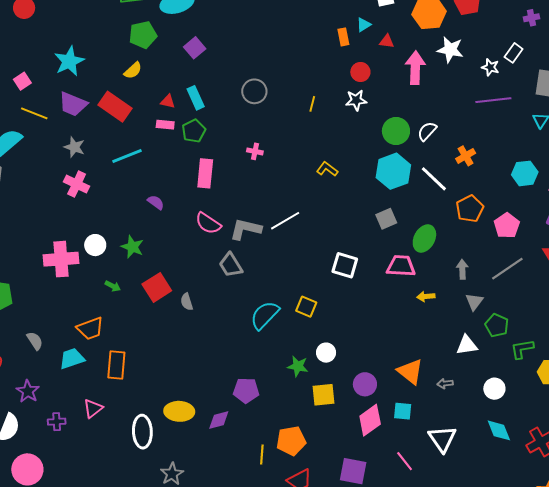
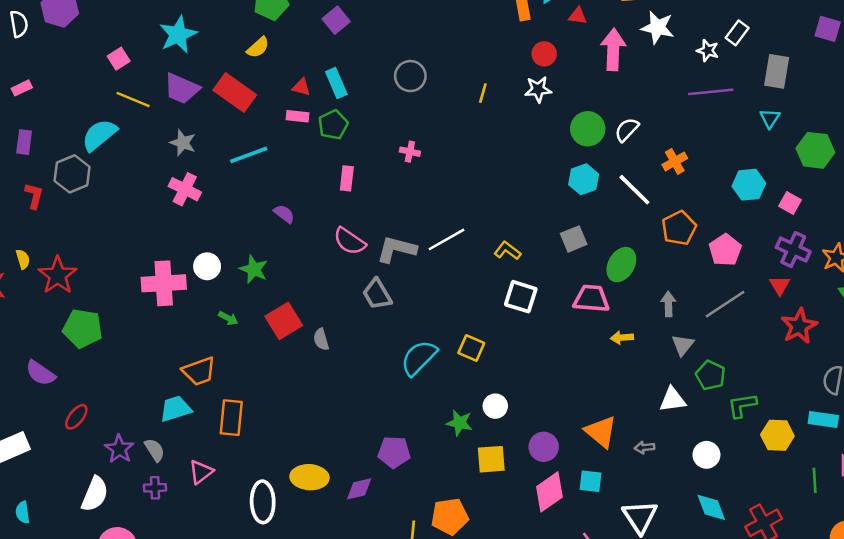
yellow L-shape: (327, 169) -> (507, 251), moved
cyan hexagon: (393, 171) -> (584, 179), size x0.7
pink rectangle: (205, 173) -> (347, 178), size x0.7
gray semicircle: (35, 341) -> (155, 450), moved

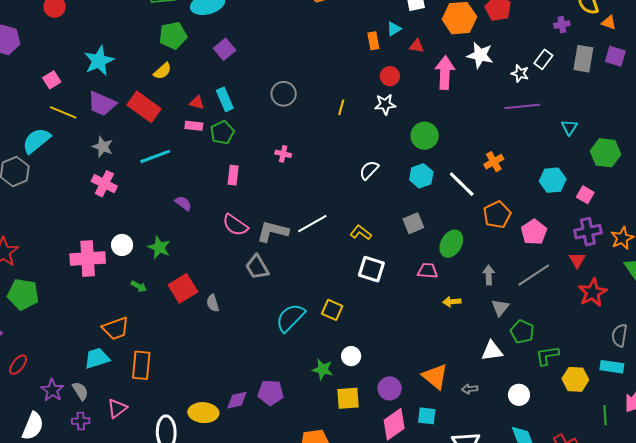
gray rectangle: (777, 71) -> (583, 59), moved
white semicircle: (627, 130) -> (369, 170), moved
purple cross: (793, 250) -> (588, 232), turned -36
pink trapezoid: (591, 299) -> (427, 271), size x0.7
purple diamond: (359, 489) -> (237, 400), moved

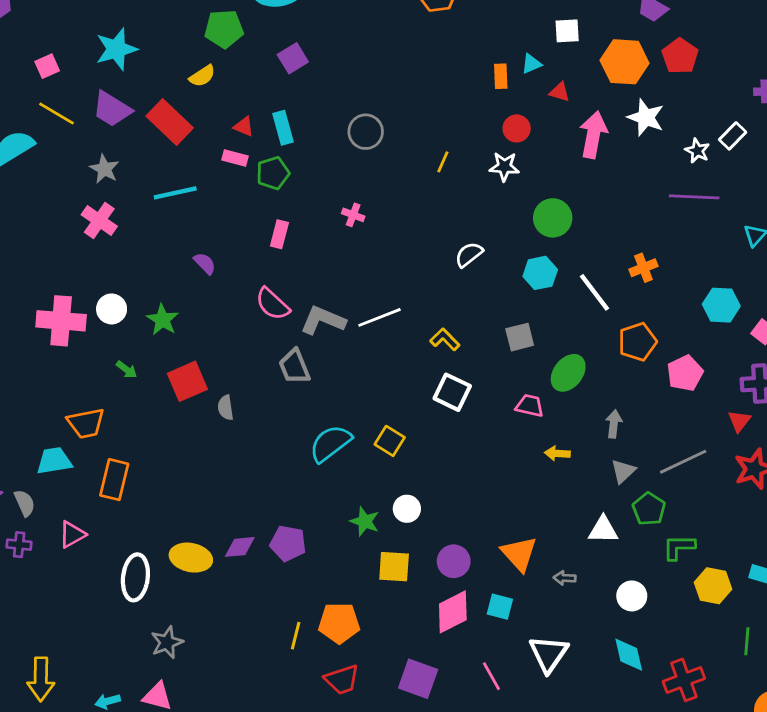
gray line: (534, 275) -> (683, 462), moved

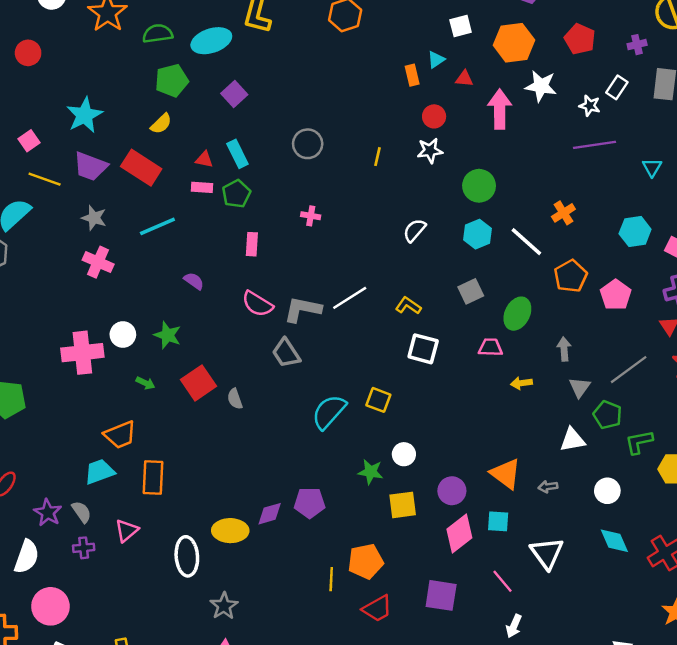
red pentagon: (680, 56) -> (580, 39), moved

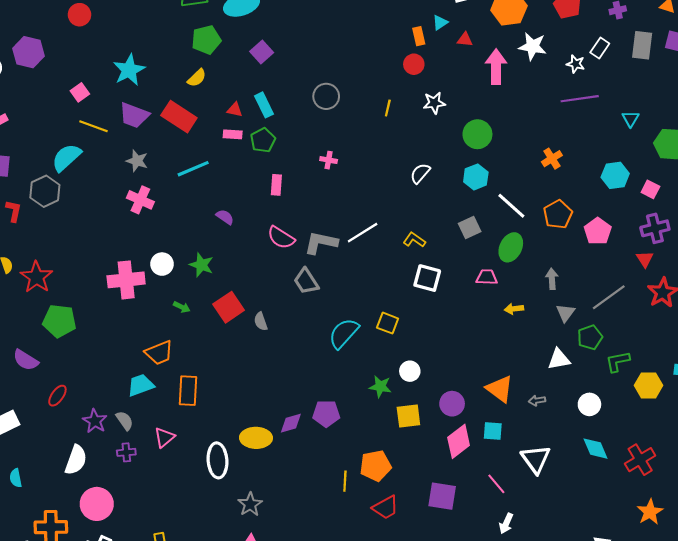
red circle: (434, 116) -> (414, 64), moved
white line: (526, 242) -> (511, 206), moved
green pentagon: (608, 415) -> (590, 337), turned 30

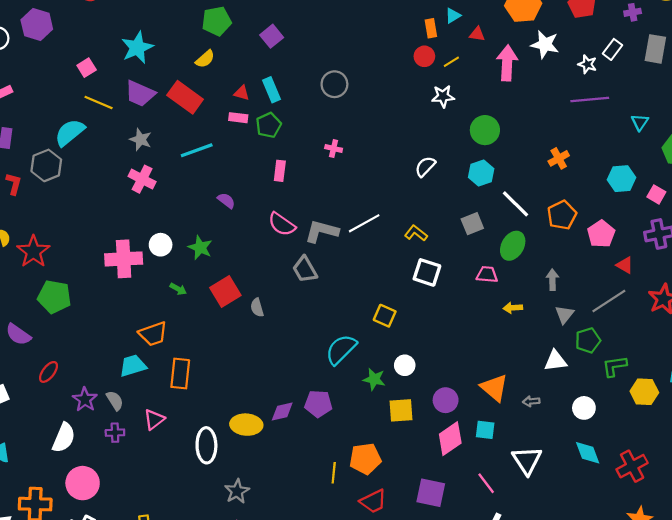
yellow line: (388, 108) -> (451, 62), moved, turned 42
red triangle: (645, 259) -> (625, 265), moved, turned -30
cyan semicircle: (344, 333) -> (341, 349), moved

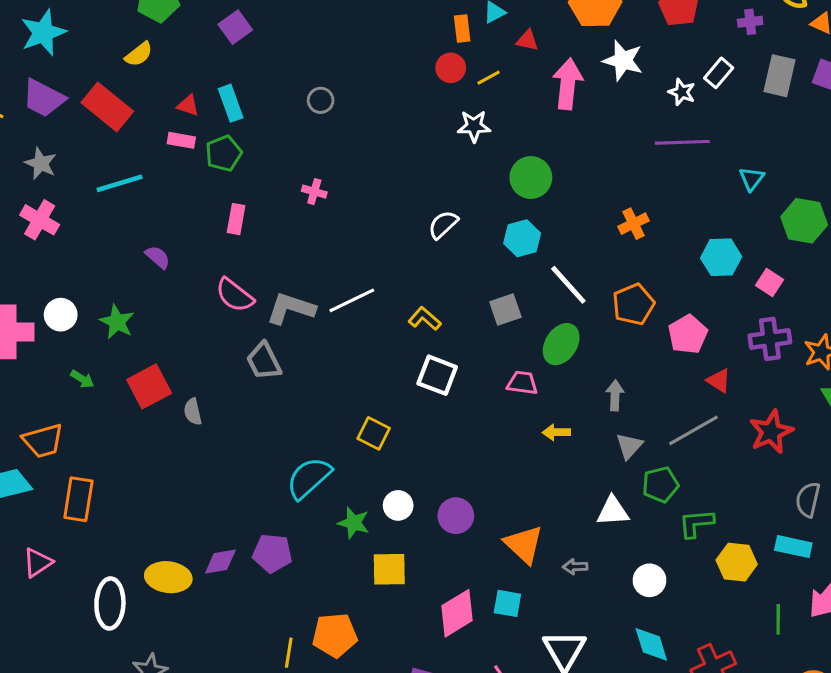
gray circle: (334, 84) -> (321, 100), size x0.7
purple circle: (446, 400) -> (456, 516), moved

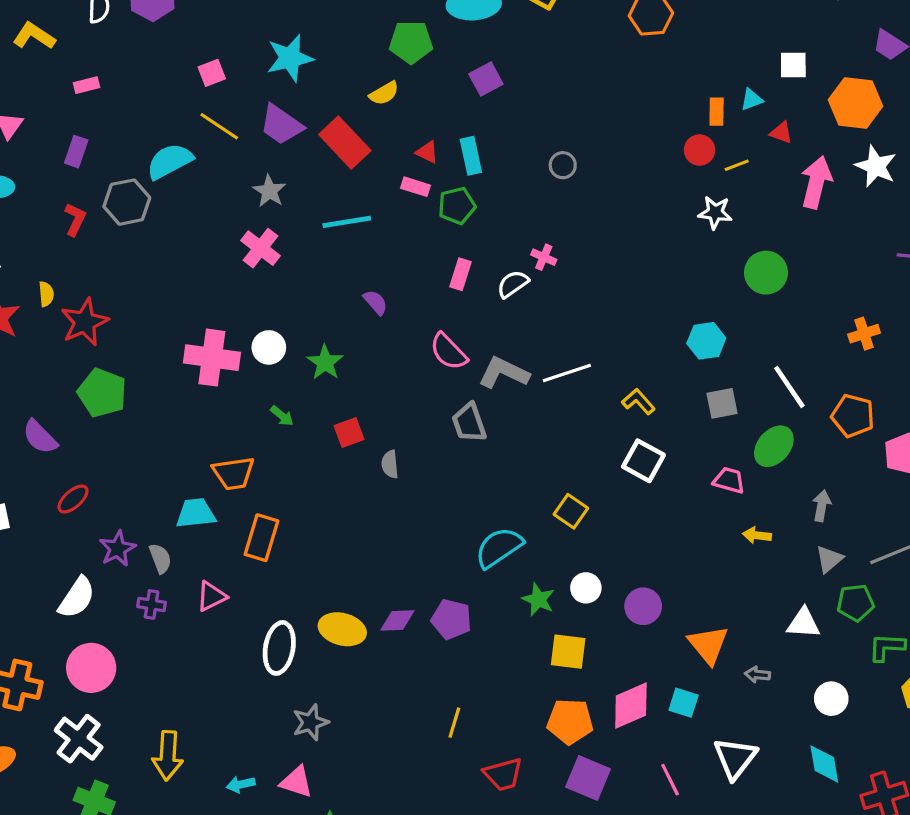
white semicircle: (443, 225) -> (513, 284), moved
cyan hexagon: (522, 238) -> (706, 341), moved
orange pentagon: (633, 304) -> (853, 416), turned 30
red square: (149, 386) -> (349, 433), size x0.7
orange pentagon: (335, 635) -> (570, 721), moved

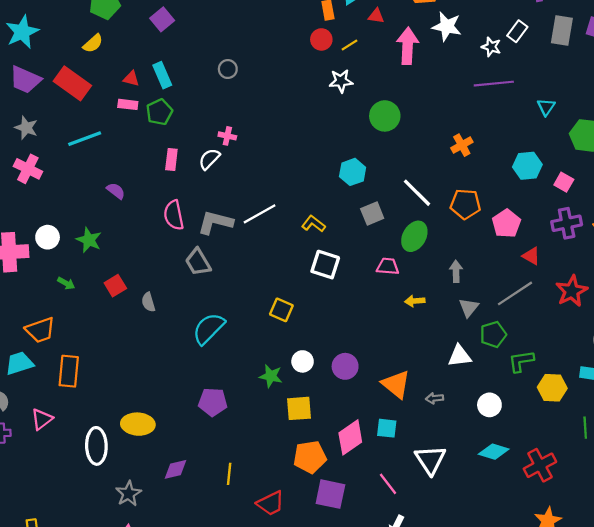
pink semicircle: (448, 352) -> (174, 215), turned 44
cyan semicircle: (499, 548) -> (209, 329), moved
purple diamond: (397, 620) -> (175, 469), moved
cyan diamond: (824, 764) -> (494, 452), turned -52

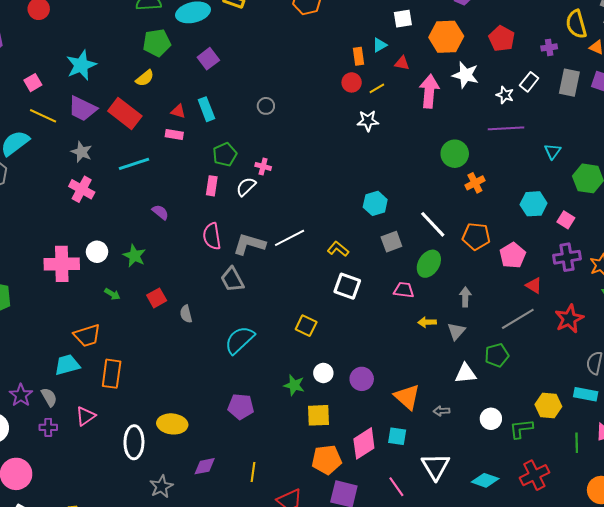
green pentagon: (159, 112) -> (225, 154), moved
green circle: (385, 116) -> (455, 154), moved
gray triangle: (469, 308) -> (456, 331), moved
green L-shape: (521, 361) -> (521, 429), moved
cyan diamond: (494, 452) -> (485, 480), moved

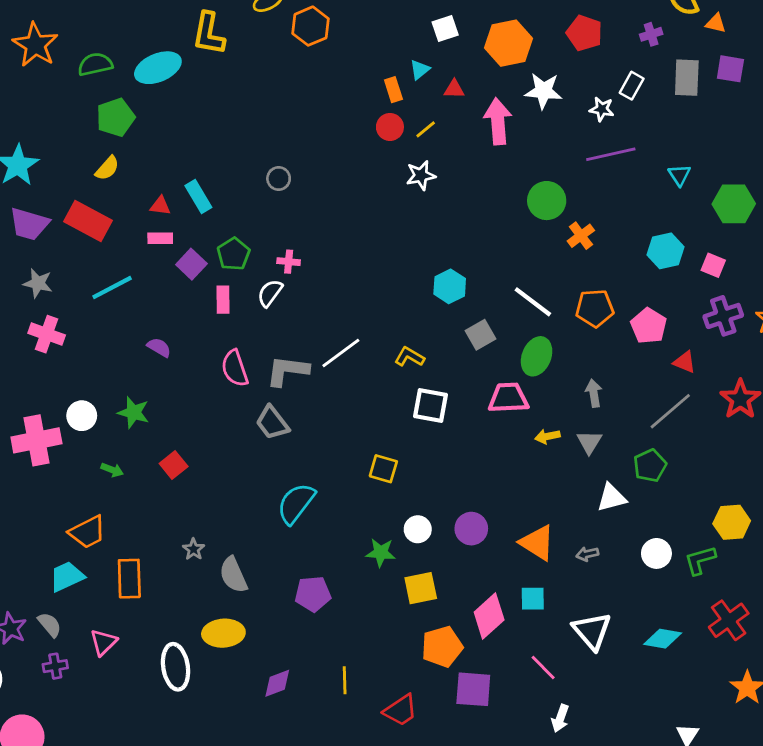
purple square: (208, 59) -> (191, 264), moved
pink trapezoid: (404, 290) -> (508, 398), size x1.4
gray semicircle: (186, 314) -> (233, 575), moved, size x1.5
gray star: (161, 487) -> (194, 549), moved, size x0.7

